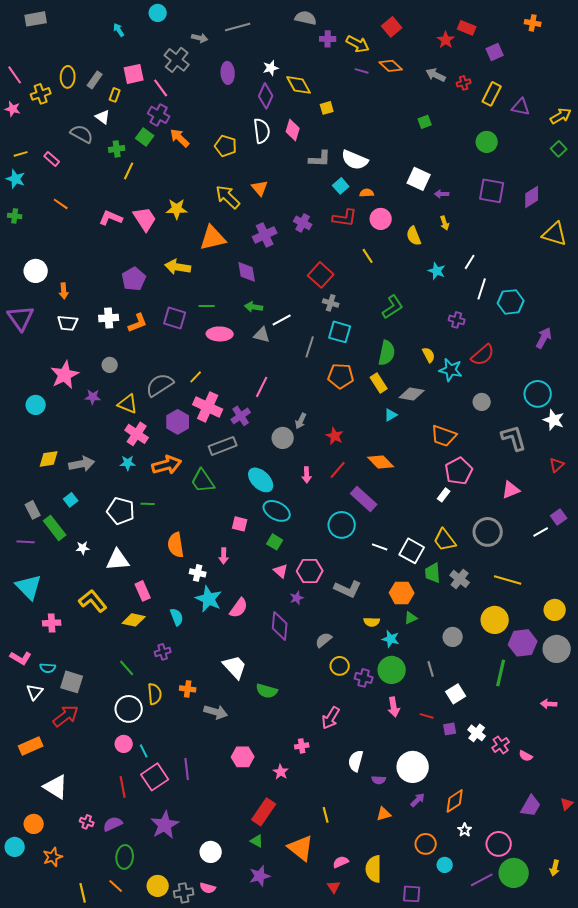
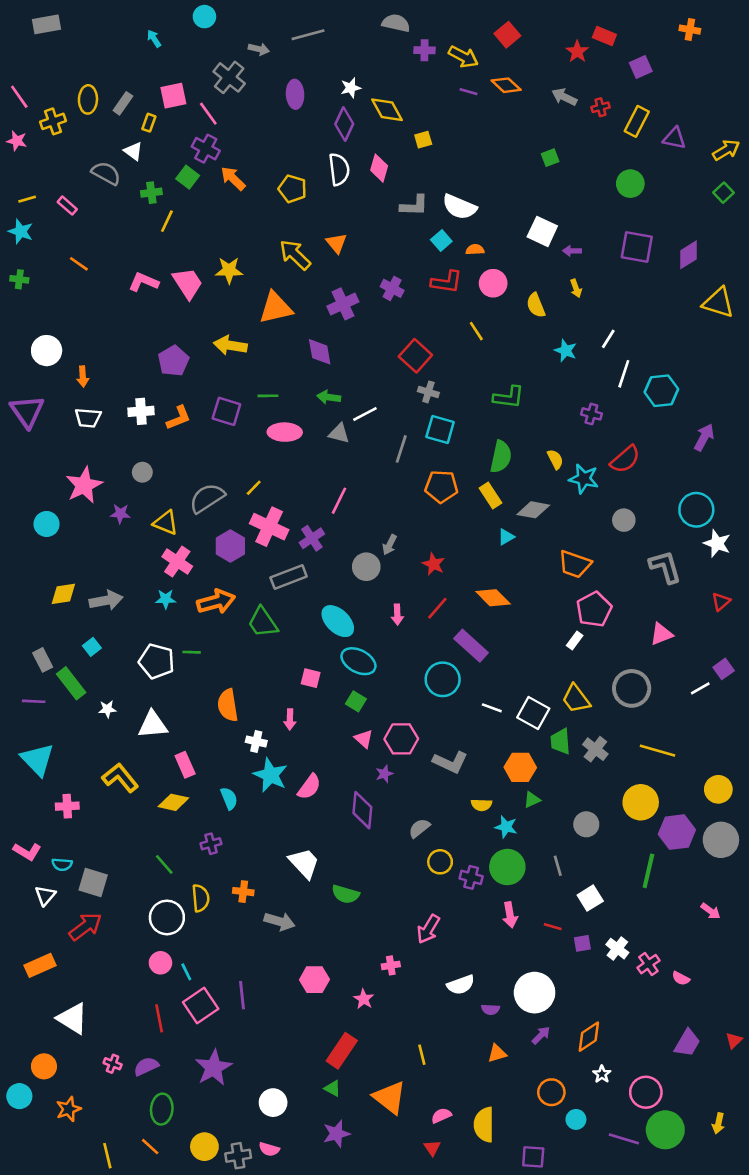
green L-shape: (393, 307) -> (509, 397), turned 40
pink arrow: (549, 704) -> (711, 911), turned -147
white semicircle: (356, 761) -> (461, 985), turned -125
purple line: (482, 880) -> (624, 1139), turned 45

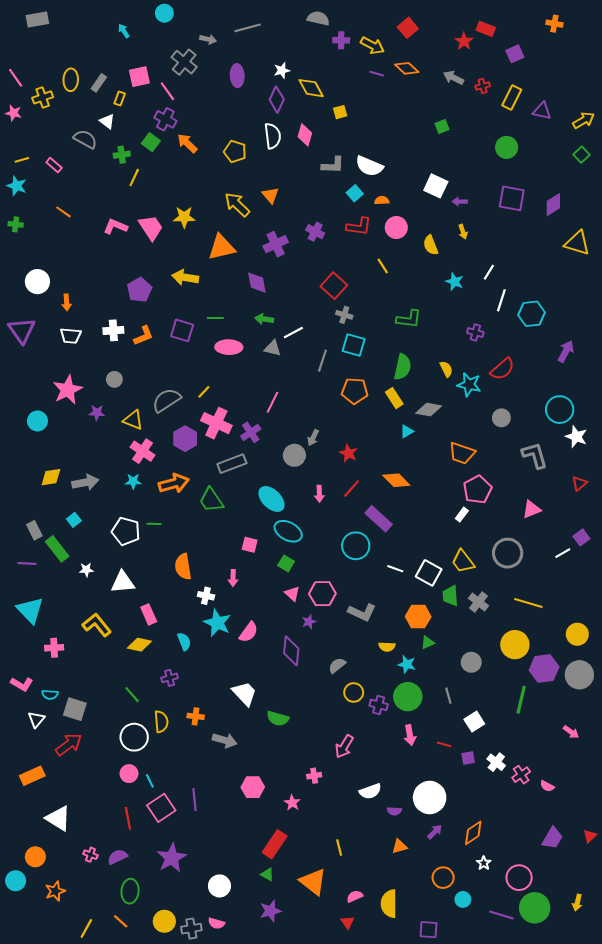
yellow line: (107, 1156) -> (86, 929), turned 42

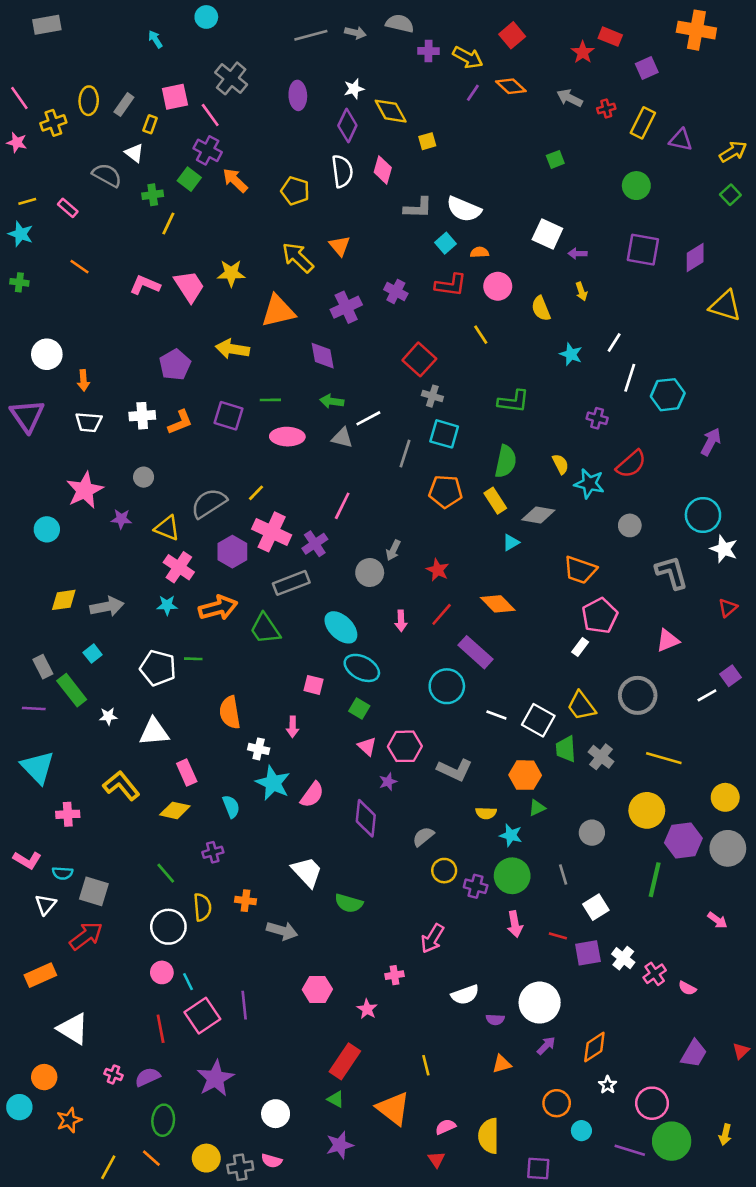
orange cross: (554, 24) -> (696, 30), size x1.8
gray arrow: (208, 39) -> (355, 33), moved
purple line: (377, 74) -> (473, 93), turned -72
purple square: (468, 758) -> (588, 953), size x1.5

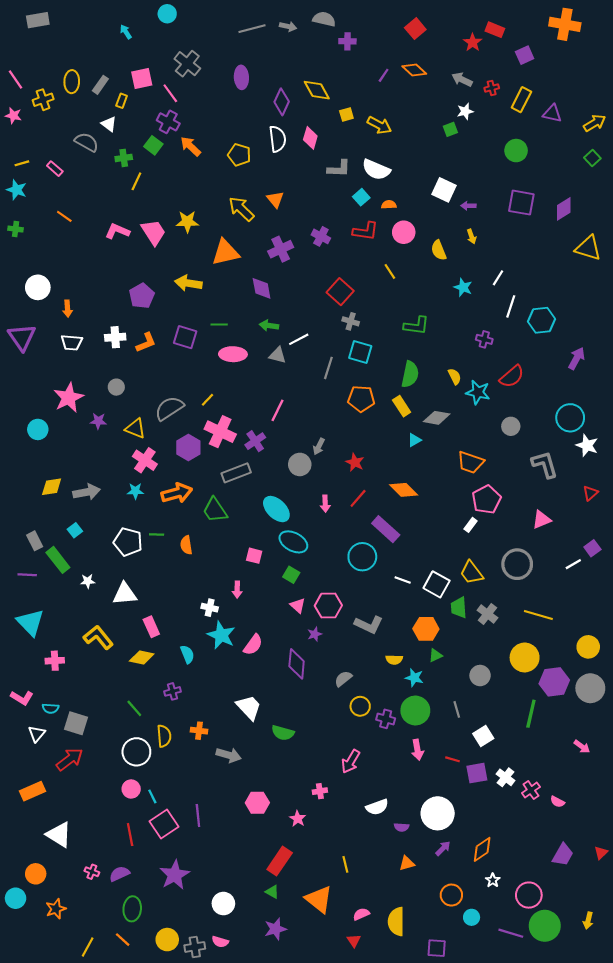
yellow arrow: (468, 58) -> (379, 125), moved
white star: (354, 89) -> (465, 111), moved
orange semicircle: (230, 712) -> (186, 545), moved, size x0.7

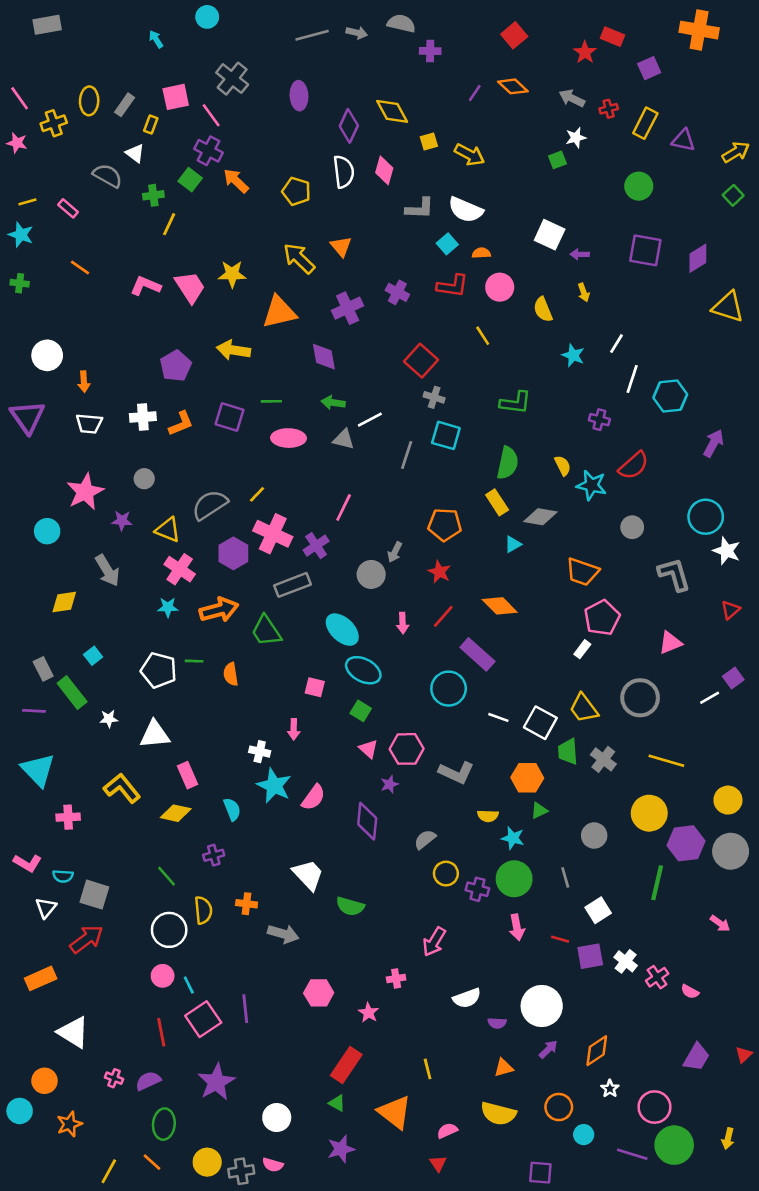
orange pentagon: (361, 399) -> (445, 525), moved
gray arrow: (87, 492) -> (107, 570), moved, turned 70
yellow semicircle: (396, 922) -> (498, 1114), moved, turned -76

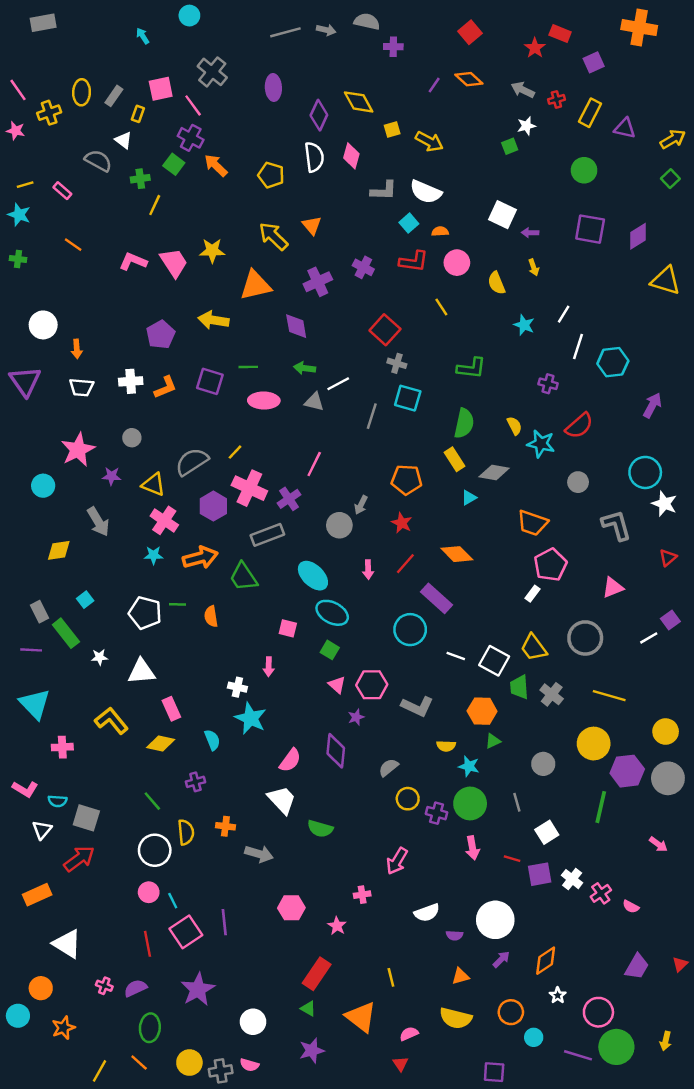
pink semicircle: (313, 797) -> (290, 760), moved

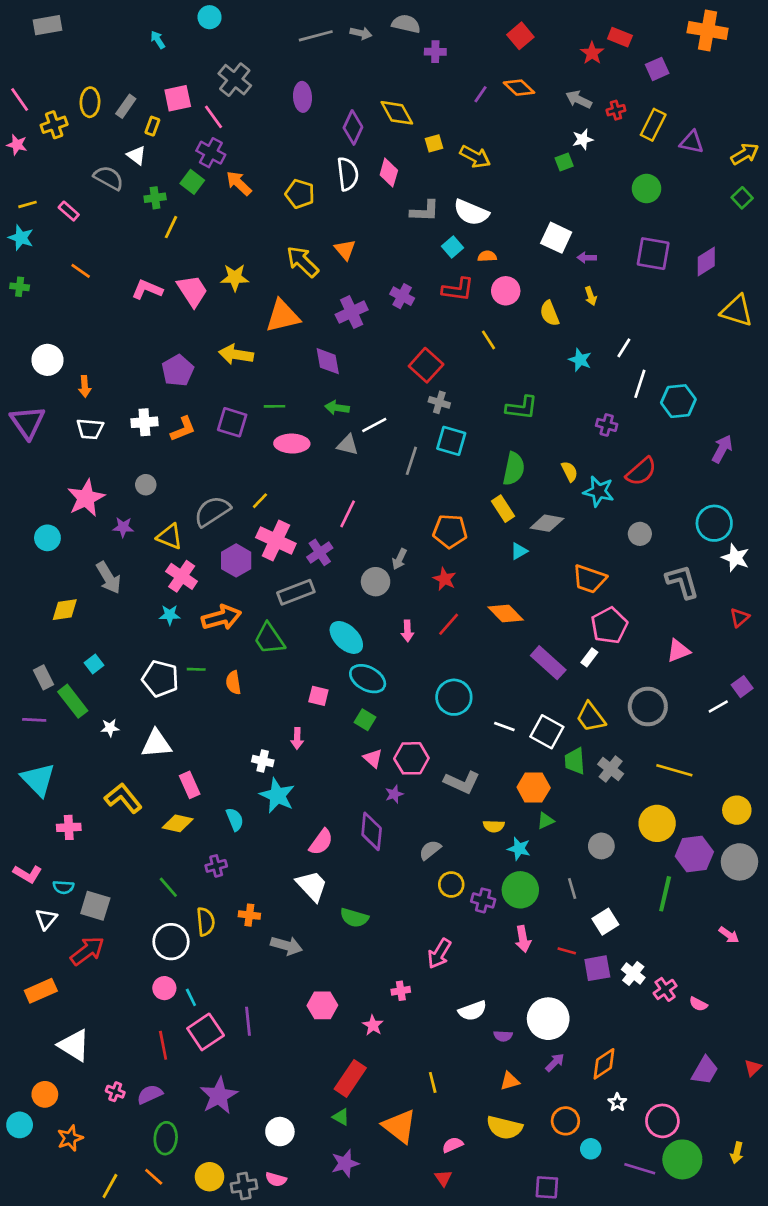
purple rectangle: (437, 598) -> (548, 663), moved

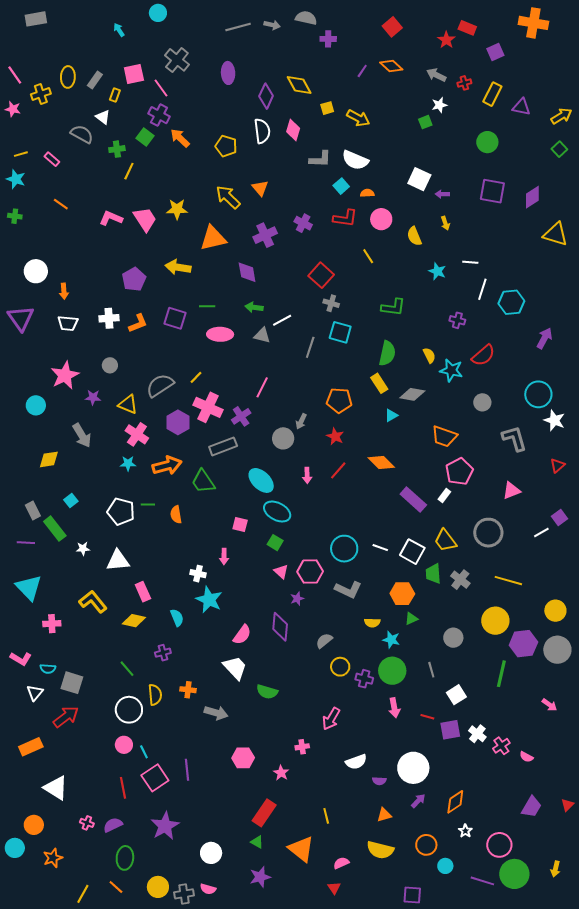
white line: (624, 348) -> (470, 262), turned 63
cyan circle: (454, 697) -> (344, 549), moved

